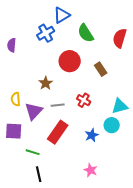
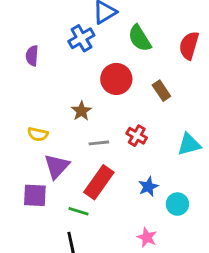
yellow semicircle: (16, 99) -> (38, 134), turned -72
purple triangle: (34, 111) -> (57, 166), moved
cyan circle: (112, 125) -> (177, 204), moved
purple square: (14, 131) -> (35, 195), moved
green line: (33, 152) -> (79, 211), moved

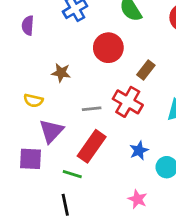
brown rectangle: (161, 91) -> (146, 70), moved, turned 72
brown star: (81, 111) -> (61, 73), moved, turned -30
red cross: (137, 136) -> (128, 102), size x1.5

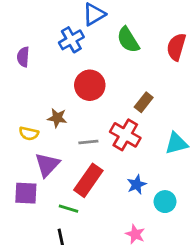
red circle: (108, 48) -> (90, 85), moved
brown star: (61, 73) -> (57, 118), moved

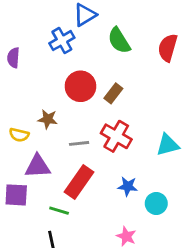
brown rectangle: (144, 102) -> (113, 93), moved
purple triangle: (47, 165) -> (38, 166), turned 44
blue star: (137, 185) -> (128, 186), turned 30

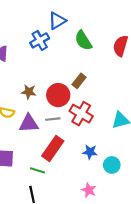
red circle: (80, 86) -> (58, 95), moved
brown star: (48, 119) -> (29, 92), moved
purple triangle: (38, 166) -> (29, 123), moved

